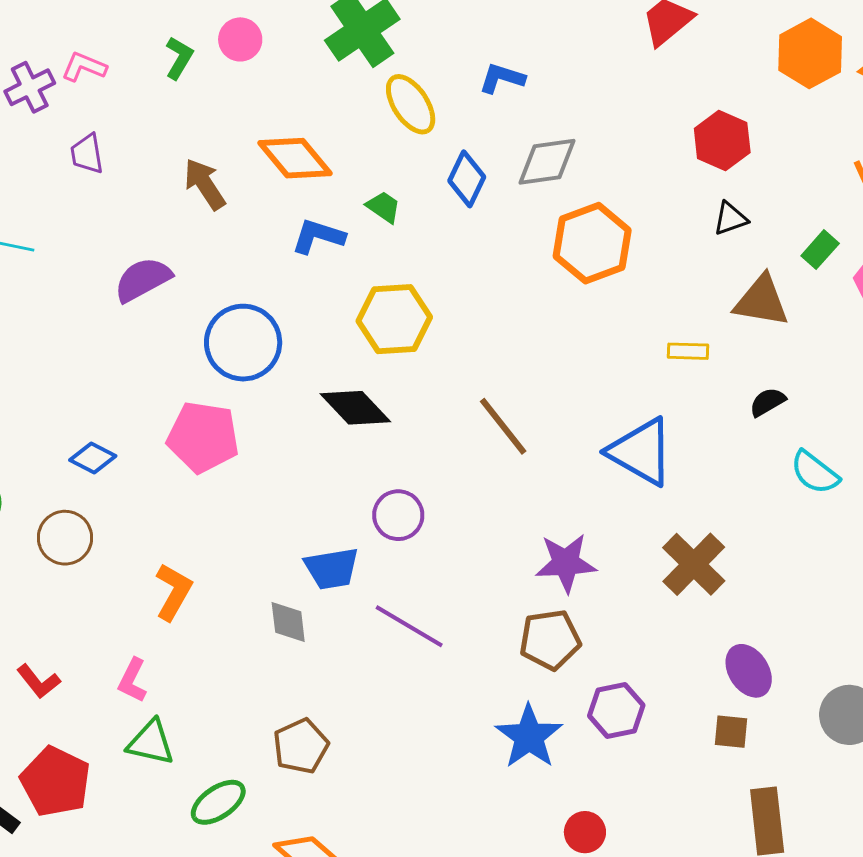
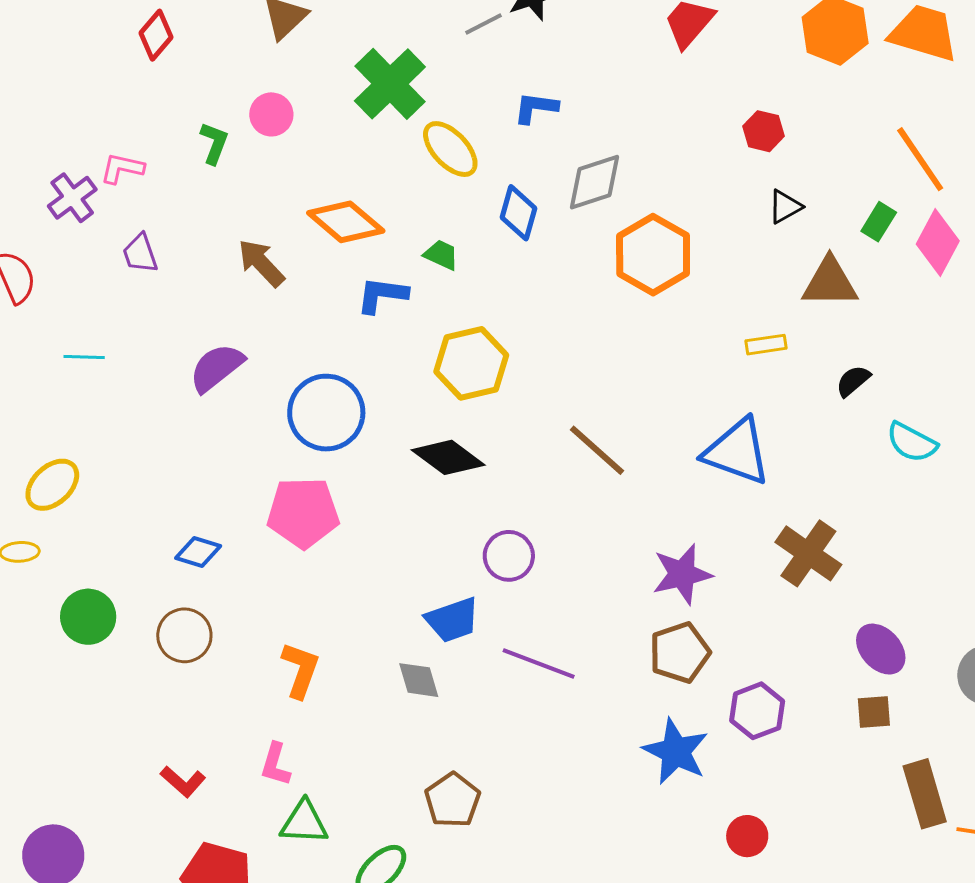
red hexagon: (722, 141) -> (764, 131), size x0.7

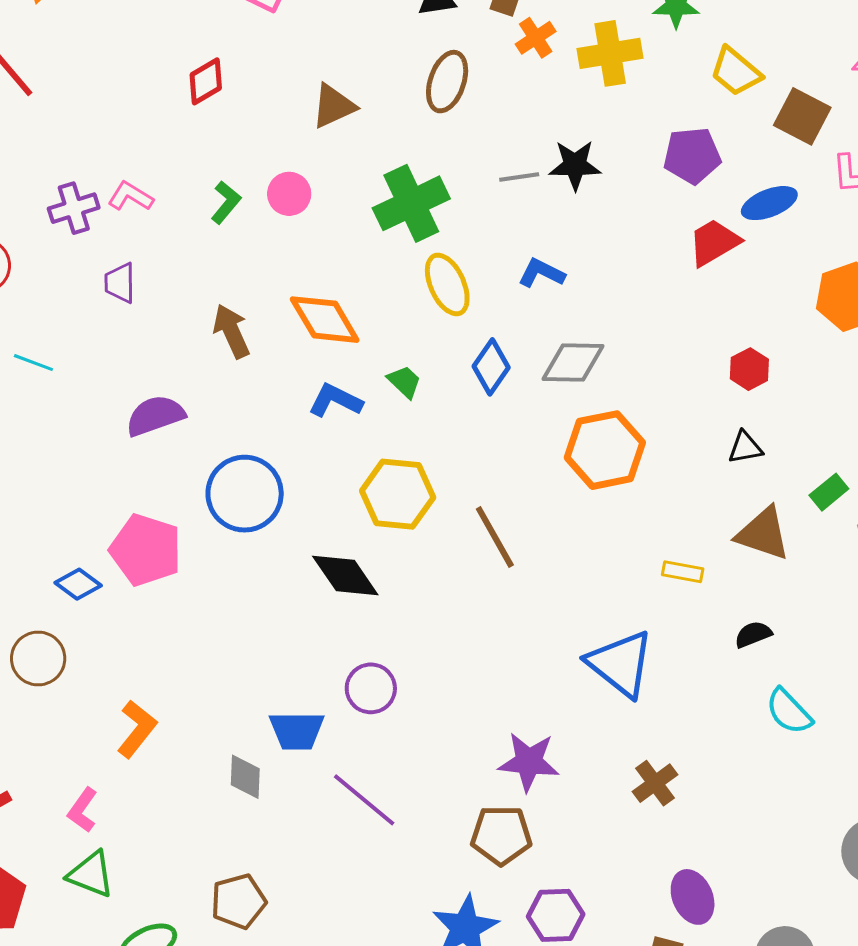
brown line: (597, 450) -> (495, 537), moved
pink pentagon: (303, 513) -> (146, 550), moved
brown cross: (808, 553) -> (655, 783), size x0.7

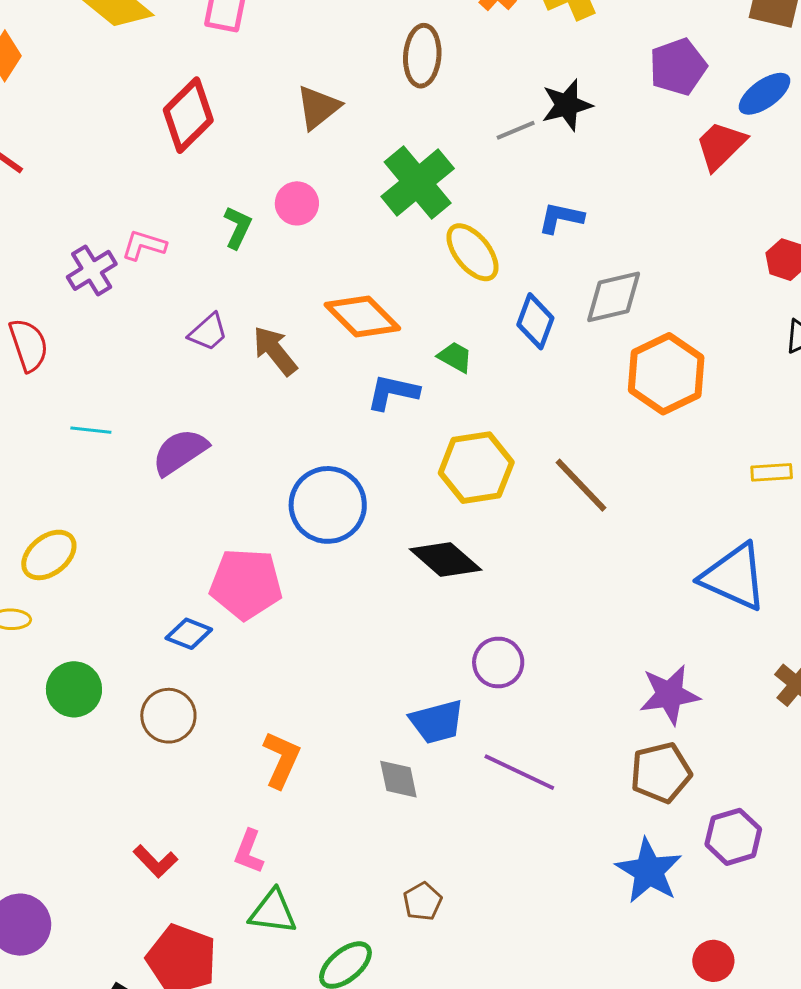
red diamond: (206, 81) -> (188, 115), size x1.5
purple trapezoid: (120, 283) -> (208, 332), moved, turned -117
purple semicircle: (155, 416) -> (180, 452), moved
brown pentagon: (238, 901) -> (423, 902), size x0.7

